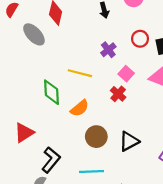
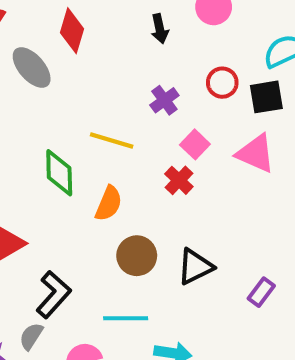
orange semicircle: (80, 108) -> (109, 203), turned -30

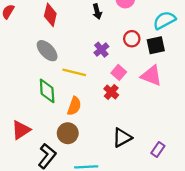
gray ellipse: (32, 67) -> (47, 51), moved
brown circle: (137, 256) -> (68, 133), moved

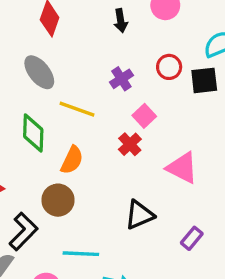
pink triangle: (151, 76) -> (182, 168), moved

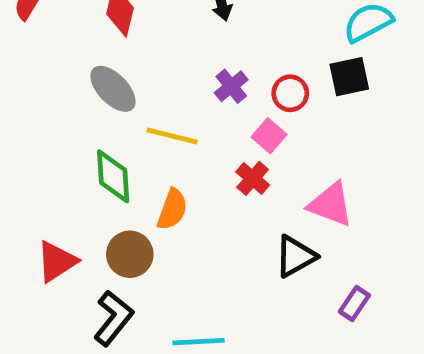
red circle: (169, 67) -> (290, 93), moved
brown circle: (58, 200) -> (130, 254), moved
black triangle: (139, 215) -> (295, 256), moved

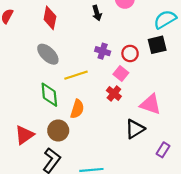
purple cross: (231, 86) -> (103, 51), turned -32
yellow line: (172, 136) -> (76, 75), turned -30

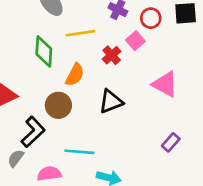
red cross: (114, 93) -> (112, 55), moved
black triangle: (135, 129) -> (111, 101), moved
brown circle: (58, 131) -> (58, 105), moved

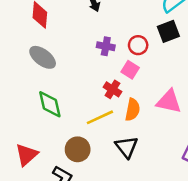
yellow line: (80, 33) -> (100, 117), moved
orange semicircle: (75, 75) -> (133, 110), moved
black triangle: (111, 101) -> (127, 147), moved, turned -30

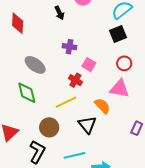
red circle: (138, 45) -> (124, 63), moved
gray ellipse: (43, 57) -> (35, 65), moved
orange semicircle: (133, 110) -> (102, 106), moved, turned -54

